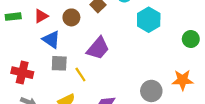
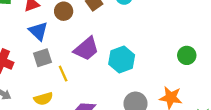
cyan hexagon: (149, 20) -> (122, 59), moved
gray square: (59, 63) -> (42, 58), turned -30

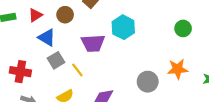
purple trapezoid: (86, 49) -> (93, 43), turned 50
cyan hexagon: (122, 59) -> (123, 27), moved

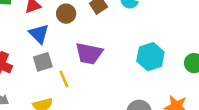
cyan hexagon: (123, 27) -> (150, 57), moved

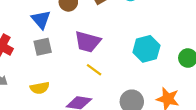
yellow line: (64, 79) -> (94, 70), moved, turned -35

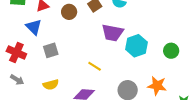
blue triangle: (41, 20) -> (34, 27), moved
purple trapezoid: (88, 42) -> (112, 33), moved

